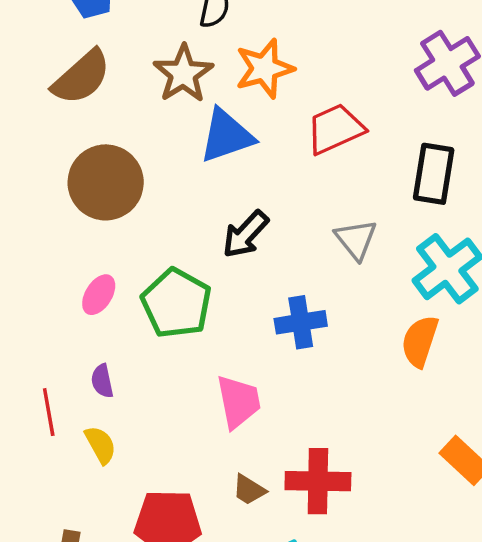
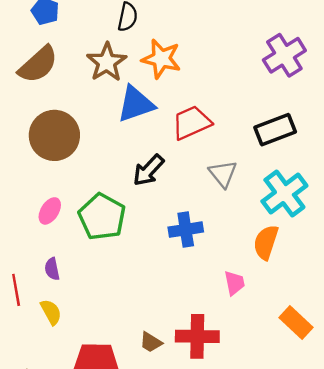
orange star: (264, 69) -> (161, 59), turned 30
red trapezoid: (335, 129) -> (191, 123), moved
black rectangle: (434, 174) -> (275, 130), turned 60
pink trapezoid: (239, 402) -> (234, 283), moved, size x0.7

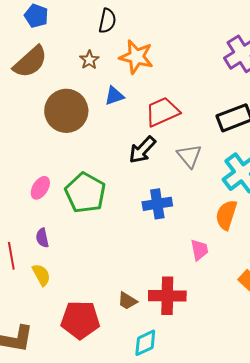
brown star: (107, 62) -> (89, 60), size x0.6
blue triangle: (136, 104) -> (114, 96), size x0.6
brown circle: (54, 135) -> (66, 111), moved
black arrow: (149, 170) -> (142, 150), moved

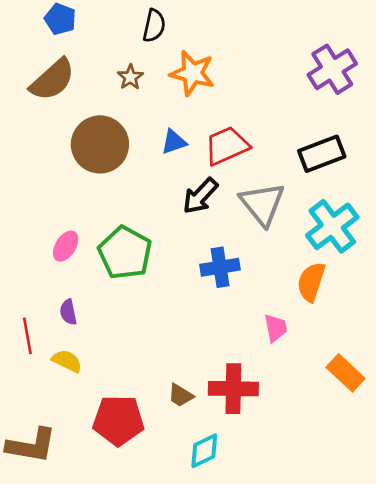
blue triangle: (114, 96) -> (174, 142), moved
gray triangle: (189, 156) -> (262, 204), size x1.4
yellow semicircle: (41, 275) -> (67, 361), turned -35

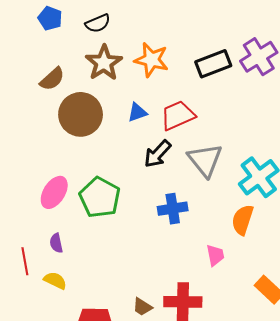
black semicircle: (154, 26) -> (98, 23), moved, turned 55
brown star: (130, 77) -> (104, 63), size x1.8
brown semicircle: (52, 80) -> (52, 79), moved, size x0.7
black rectangle: (322, 154) -> (213, 64), moved
pink ellipse: (66, 246) -> (54, 192), size x1.4

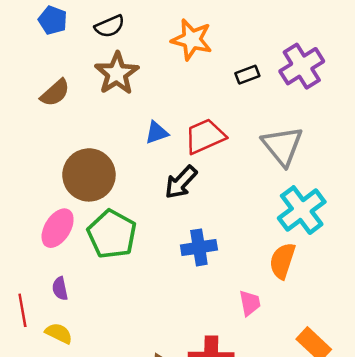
orange star: (151, 60) -> (192, 40), moved
black rectangle: (213, 64) -> (247, 75), size x0.6
brown circle: (81, 114) -> (89, 175), moved
gray triangle: (205, 160) -> (282, 146), moved

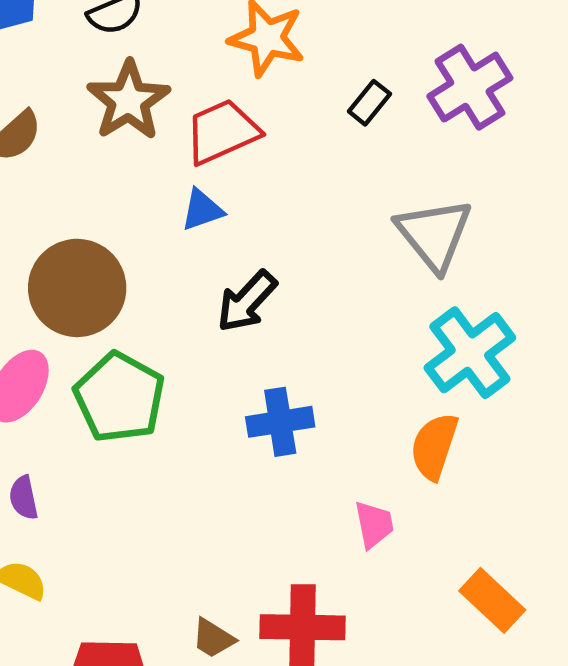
black rectangle: (247, 75) -> (369, 103), turned -30
red trapezoid: (205, 136) -> (222, 132), moved

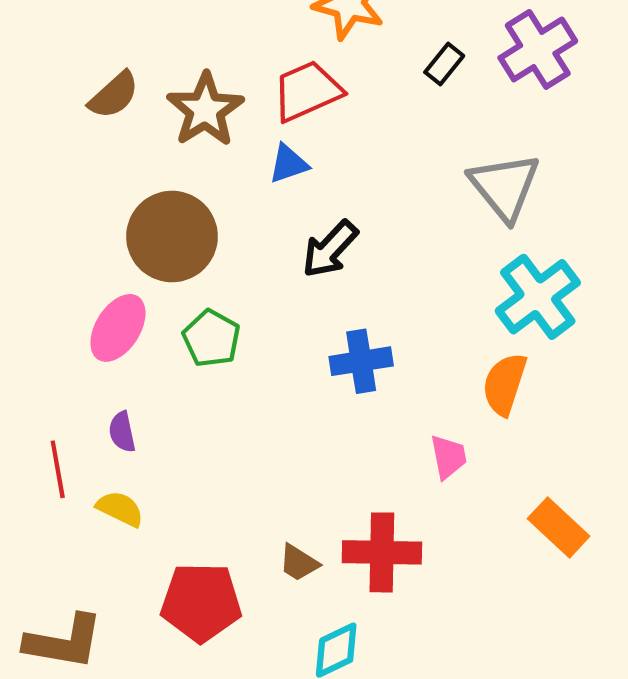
brown star: (128, 100) -> (205, 110), moved
green pentagon: (120, 397) -> (211, 338), size x0.7

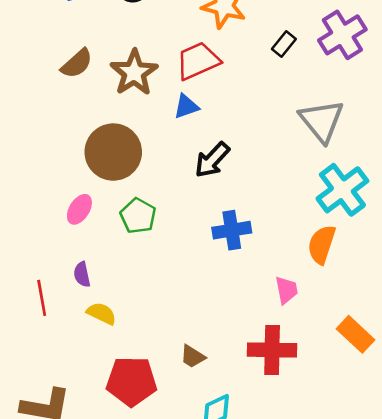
pink ellipse: (118, 328) -> (79, 209), size x0.7
yellow semicircle: (120, 509) -> (102, 313), moved
red cross: (382, 552) -> (272, 350), moved

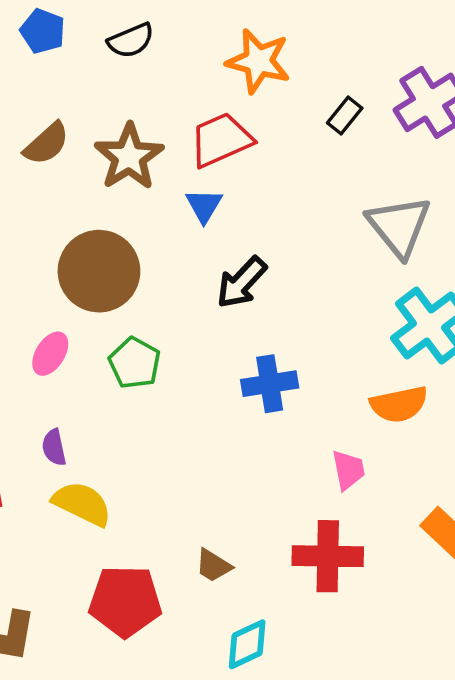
blue triangle: (186, 106) -> (204, 206), turned -40
orange semicircle: (322, 244) -> (399, 404), turned -120
yellow semicircle: (102, 313) -> (82, 504), size x1.4

